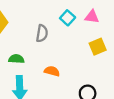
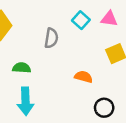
orange semicircle: (52, 71) -> (83, 77), moved

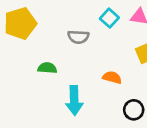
gray semicircle: (51, 38) -> (78, 37), turned 84
cyan arrow: (25, 101) -> (74, 100), moved

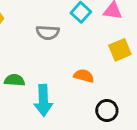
green semicircle: (47, 68) -> (14, 80), moved

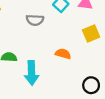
black circle: (107, 111) -> (91, 85), moved

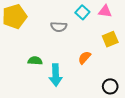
orange semicircle: (63, 54) -> (84, 58), turned -64

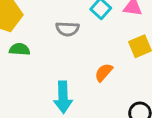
green semicircle: (35, 61) -> (20, 49), moved

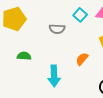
green semicircle: (20, 49) -> (24, 56), moved

